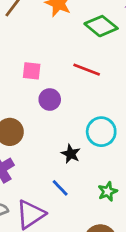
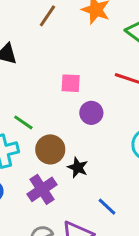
black star: (71, 154) -> (78, 167), moved

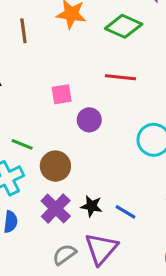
brown line: (47, 16) -> (23, 31), turned -30
black star: (78, 167) -> (92, 206), moved

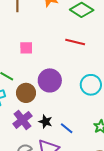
pink square: (62, 94) -> (26, 48), moved
purple circle: (89, 120) -> (50, 80), moved, size x1.5

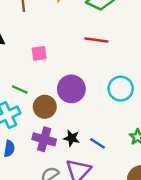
purple cross: (22, 120) -> (44, 139), turned -30

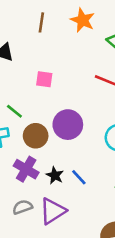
blue line: (98, 143) -> (79, 177), moved

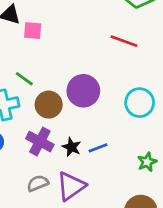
pink square: (44, 79) -> (33, 31), moved
blue line: (79, 177) -> (98, 148), turned -66

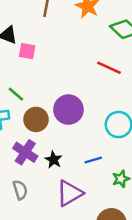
blue line: (98, 148) -> (93, 160), moved
gray semicircle: (38, 183) -> (20, 190), turned 90
purple triangle: (71, 186) -> (70, 193), moved

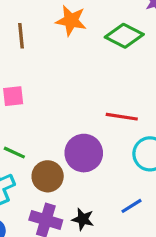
red line: (109, 68) -> (122, 117), moved

